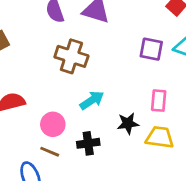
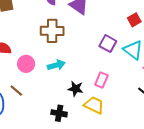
brown cross: (71, 56) -> (52, 31), turned -35
pink circle: (53, 124) -> (26, 64), moved
black cross: (88, 143) -> (59, 113), moved

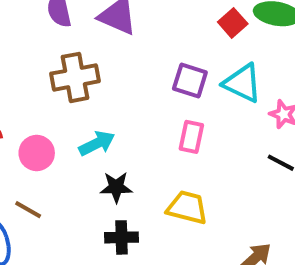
pink rectangle: (101, 80) -> (191, 137), moved
black star: (76, 89) -> (116, 187), moved

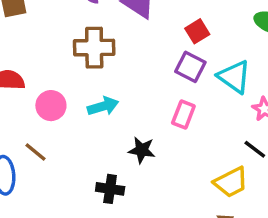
red square: (233, 23) -> (197, 31), moved
black star: (116, 187) -> (142, 150), moved
yellow trapezoid: (187, 207) -> (231, 182), moved, turned 129

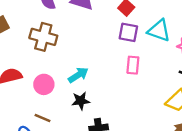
brown cross: (94, 48) -> (43, 37), moved, turned 32
black star: (142, 150) -> (81, 101), moved

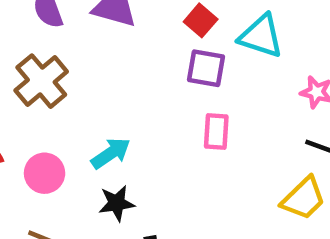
cyan triangle: (159, 31) -> (261, 36), moved
brown cross: (43, 37) -> (41, 81), turned 36

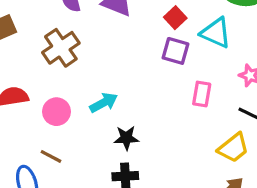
pink rectangle: (216, 131) -> (202, 94), moved
black star: (117, 203) -> (126, 138), moved

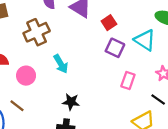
red square: (175, 18) -> (109, 23), moved
cyan arrow: (104, 103) -> (61, 64), moved, turned 78

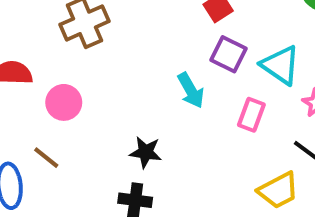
cyan triangle: (145, 40) -> (281, 65), moved
cyan arrow: (61, 64) -> (191, 90), moved

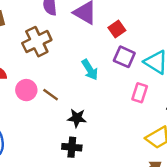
cyan arrow: (191, 90) -> (90, 70), moved
brown line: (46, 158) -> (51, 95), moved

